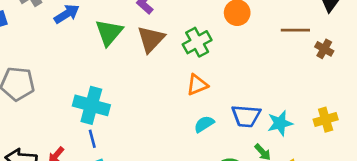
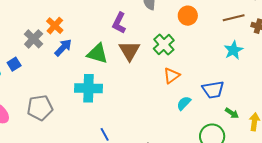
green triangle: (109, 33) -> (97, 54), turned -40
cyan cross: (91, 105) -> (89, 88), moved
cyan star: (280, 123) -> (233, 50), moved

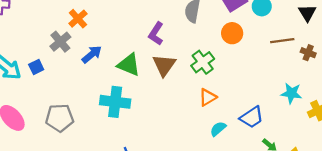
orange cross: (55, 26) -> (78, 19), moved
cyan star: (233, 50) -> (291, 93), moved, turned 30
blue trapezoid: (213, 90) -> (252, 117), turned -30

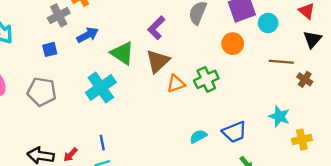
green cross: (203, 62) -> (206, 79), moved
blue square: (36, 67) -> (50, 49), moved
orange triangle: (208, 97) -> (176, 84), moved
cyan cross: (115, 102) -> (101, 87), turned 36

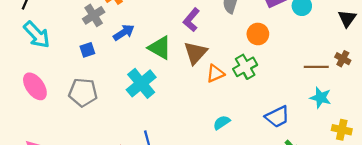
orange circle: (233, 44) -> (258, 34), moved
brown line: (281, 62) -> (316, 67), moved
cyan semicircle: (198, 136) -> (222, 122), moved
yellow cross: (302, 140) -> (342, 130), moved, turned 30

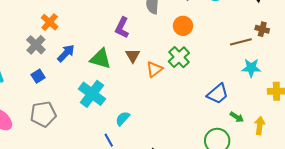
brown triangle: (196, 53) -> (133, 56), size x0.7
cyan semicircle: (222, 122) -> (123, 118), moved

